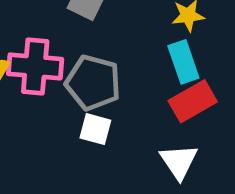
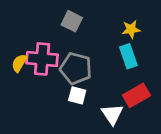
red rectangle: (193, 101) -> (136, 95), moved
white triangle: (179, 161) -> (112, 114), moved

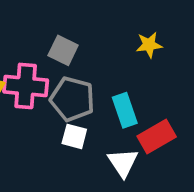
gray square: (72, 21) -> (63, 50), moved
cyan rectangle: (128, 56) -> (125, 110), moved

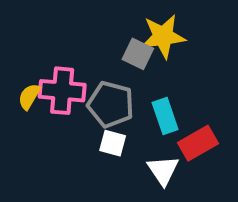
yellow star: (149, 45) -> (163, 36), moved, size x1.6
gray square: (63, 50) -> (138, 54), moved

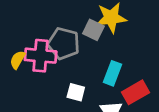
gray pentagon: (111, 104) -> (64, 43), moved
cyan rectangle: (165, 116) -> (112, 73), turned 40

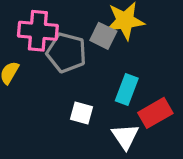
pink cross: (41, 56) -> (38, 31), moved

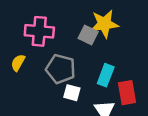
gray pentagon: (66, 53) -> (61, 69), moved
red rectangle: (155, 113) -> (127, 93), turned -70

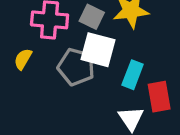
gray square: (88, 35) -> (92, 17), moved
white square: (72, 93) -> (98, 50), moved, size x1.6

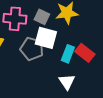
red rectangle: (159, 97) -> (85, 53), moved, turned -42

